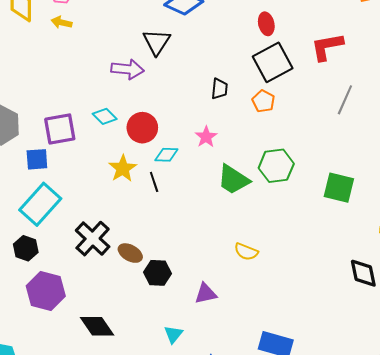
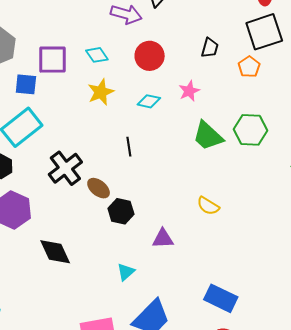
red circle: (142, 128) -> (150, 56), moved
yellow star: (123, 168) -> (101, 92), moved
black line: (154, 182) -> (129, 147), moved

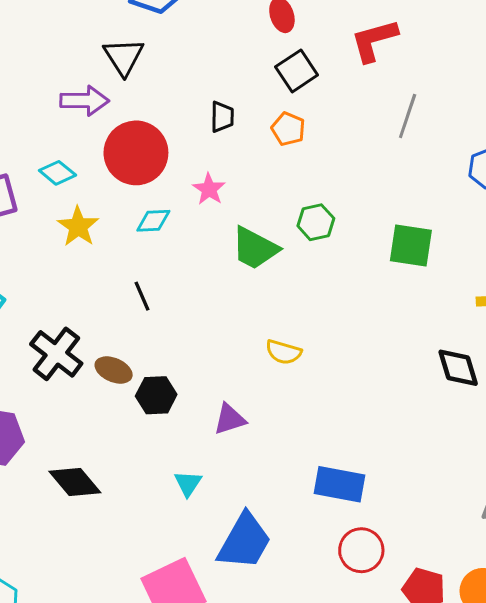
black square: (264, 32) -> (297, 71), size x0.7
red circle: (150, 56) -> (136, 153), size x1.4
green hexagon: (250, 130) -> (316, 222), size x0.7

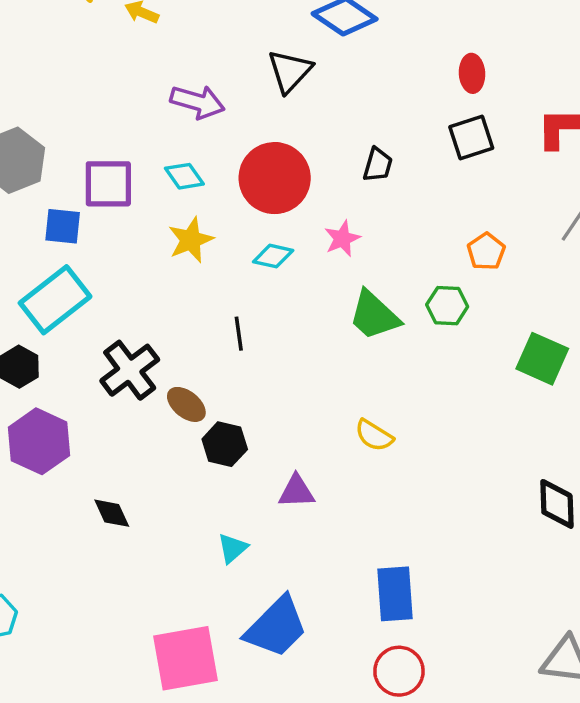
purple arrow: (85, 101) -> (197, 102), moved
orange pentagon: (288, 129) -> (486, 251), moved
black diamond: (75, 482) -> (112, 513), size x0.7
blue rectangle: (339, 484) -> (395, 594), turned 60

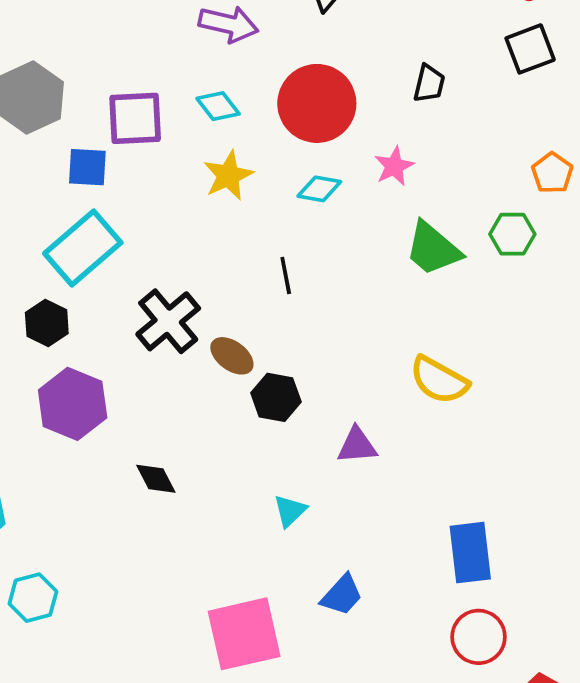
yellow semicircle: (374, 435) -> (439, 380), size x1.4
blue trapezoid: (276, 627) -> (342, 595), size x0.6

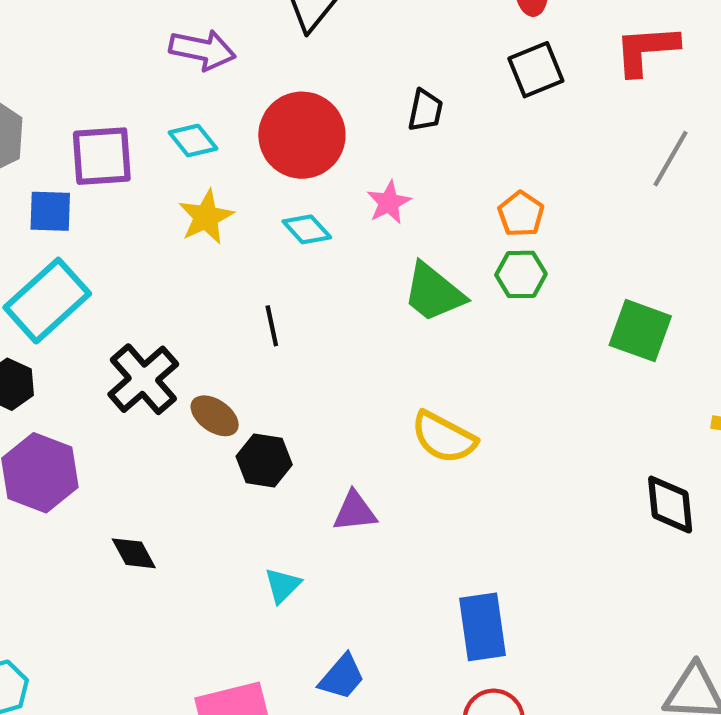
orange pentagon: (552, 173) -> (521, 214), moved
cyan diamond: (319, 189) -> (307, 229), turned 39

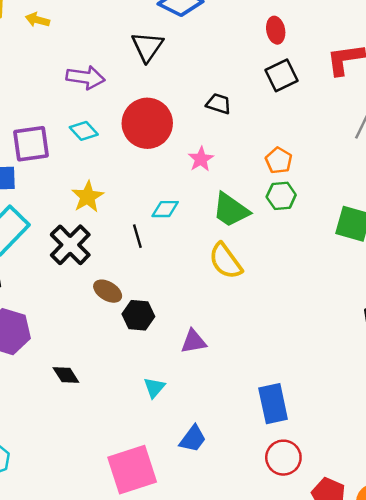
black trapezoid: (425, 110) -> (218, 104), turned -80
yellow star: (206, 217) -> (88, 197), moved
cyan diamond: (307, 229) -> (165, 209), moved, turned -44
black cross: (143, 379) -> (70, 245), moved
yellow semicircle: (444, 437) -> (225, 261), moved, turned 30

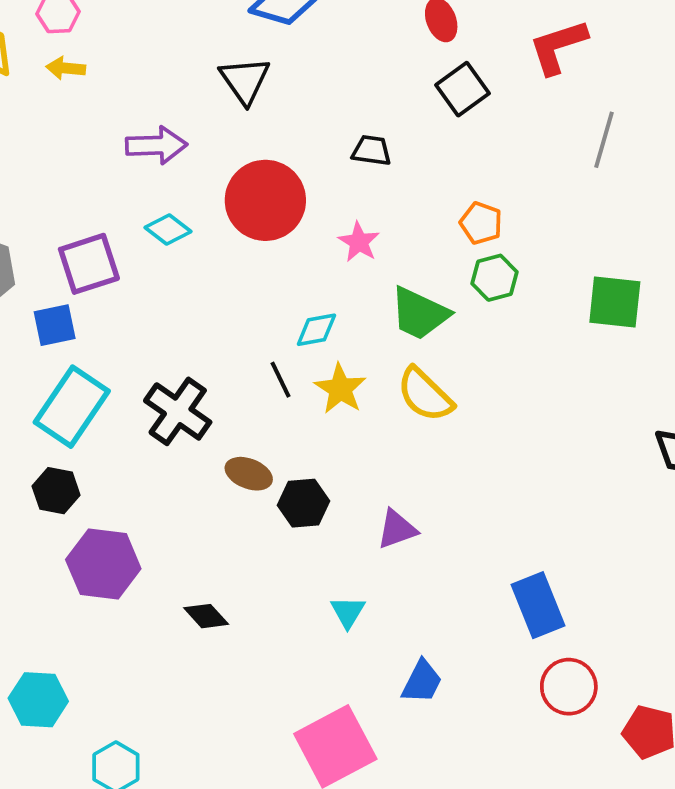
yellow star: (88, 197) -> (340, 389), moved

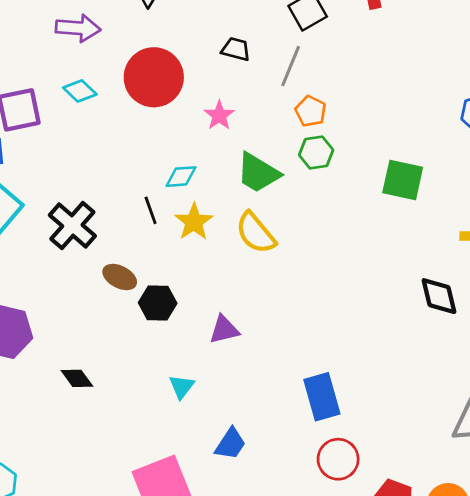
gray line: (604, 140) -> (291, 66), moved

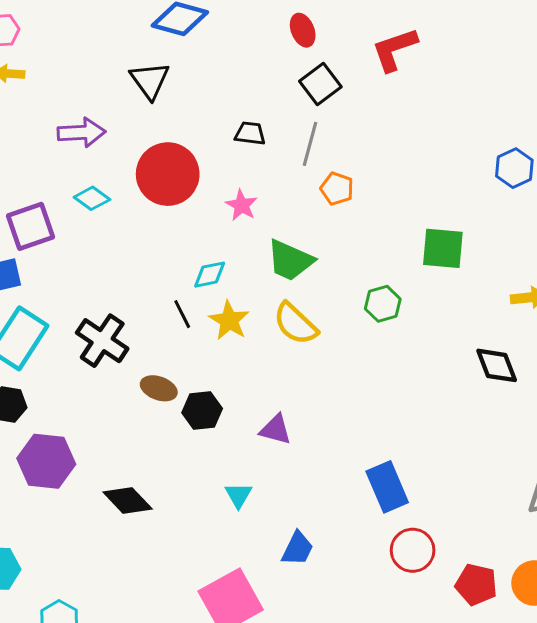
green hexagon: (316, 153) -> (383, 304), moved
purple triangle: (224, 330) -> (276, 430), turned 36
black diamond: (77, 378) -> (128, 500), size x1.4

